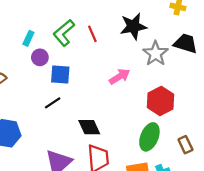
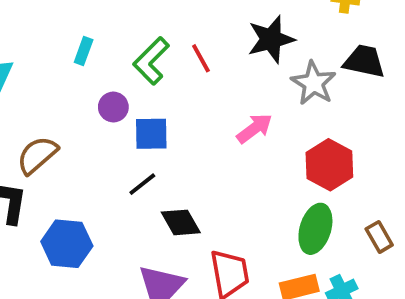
cyan rectangle: (28, 38) -> (84, 51), moved
black diamond: (89, 127) -> (181, 222), moved

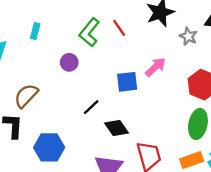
cyan rectangle: (84, 51) -> (35, 31), moved
gray star: (314, 83) -> (188, 36), size x0.7
blue square: (151, 134) -> (127, 82), moved

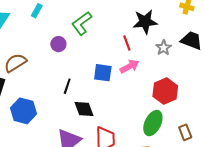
red line: (119, 28) -> (127, 43), moved
black line: (91, 107) -> (67, 86), turned -42

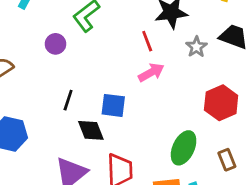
blue square: (103, 73) -> (113, 105), moved
red hexagon: (165, 91) -> (221, 103), moved

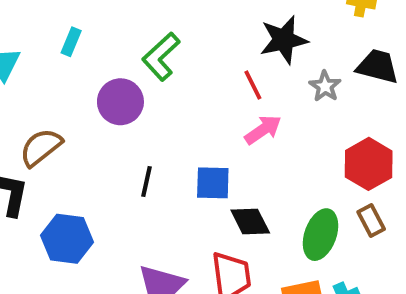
purple circle: (56, 44) -> (120, 102), size x1.5
black diamond: (91, 130) -> (250, 222), moved
brown rectangle: (227, 160) -> (371, 220), moved

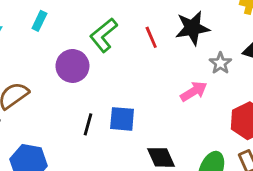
red line: (253, 85) -> (151, 37), moved
pink arrow: (263, 130) -> (194, 91), moved
blue square: (213, 183) -> (122, 119), moved

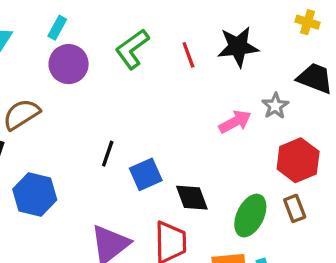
gray star: (220, 63) -> (275, 106), moved
purple circle: (72, 66) -> (69, 64), moved
blue square: (122, 119) -> (146, 174), moved, turned -32

